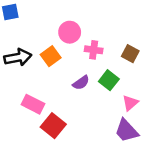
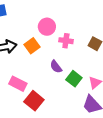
green square: (109, 80) -> (74, 79), moved
purple semicircle: (81, 83) -> (56, 67), turned 88

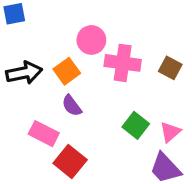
pink cross: (66, 41) -> (123, 63), size x1.5
purple semicircle: (56, 67) -> (72, 106), moved

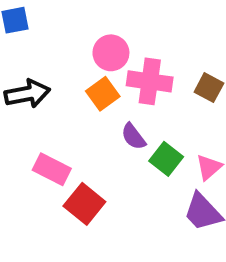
orange square: (67, 71) -> (103, 94), moved
purple semicircle: (72, 106) -> (133, 137), moved

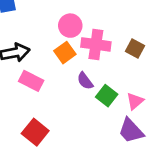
pink rectangle: (52, 169) -> (31, 81), moved
red square: (84, 204) -> (35, 132), moved

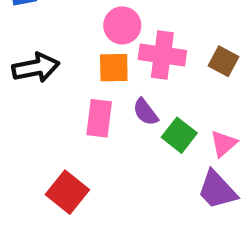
orange square: (65, 53) -> (114, 68), turned 35
pink rectangle: (31, 81) -> (99, 118), moved, turned 70

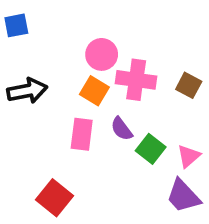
orange square: (114, 68) -> (94, 91), turned 32

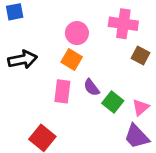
pink cross: (136, 80) -> (123, 24), moved

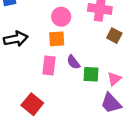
orange square: (72, 60) -> (57, 39), turned -35
green square: (113, 102) -> (91, 74), turned -35

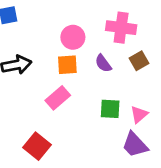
brown square: (114, 36) -> (139, 61), turned 32
purple semicircle: (73, 62) -> (103, 63), moved
pink rectangle: (49, 65) -> (58, 98), turned 42

